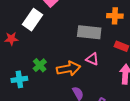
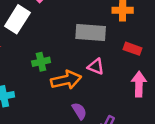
green cross: (40, 65) -> (41, 62), moved, turned 32

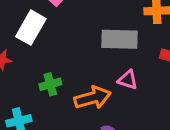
green cross: (41, 62) -> (50, 84), moved

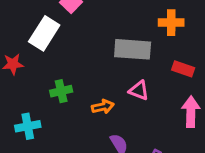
orange arrow: (93, 98) -> (103, 107), size x0.6

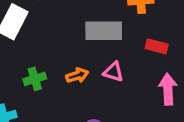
orange arrow: (103, 107) -> (77, 75), moved

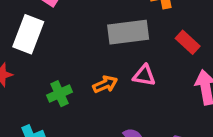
red rectangle: (157, 46) -> (188, 42), turned 35

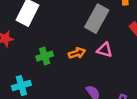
gray rectangle: (128, 32) -> (97, 19), turned -60

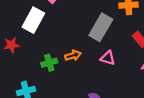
orange arrow: (77, 53) -> (73, 55), moved

